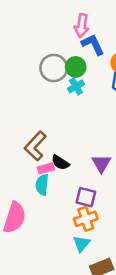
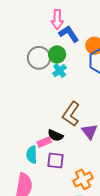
brown L-shape: (35, 146) -> (71, 114), moved
cyan semicircle: (42, 185) -> (32, 155), moved
purple square: (86, 197) -> (56, 160), moved

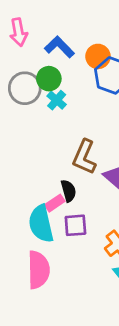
pink arrow: (57, 19) -> (19, 32), moved
black semicircle: (55, 135) -> (68, 191), turned -119
cyan semicircle: (32, 155) -> (41, 224), size x1.5

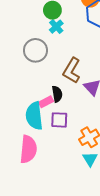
gray circle: (25, 88) -> (35, 50), moved

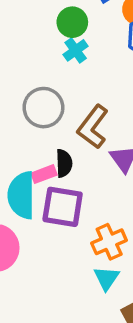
gray circle: (35, 50) -> (43, 108), moved
purple square: (59, 120) -> (63, 207), size x1.4

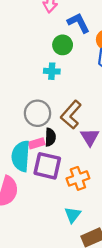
cyan cross: (76, 50) -> (52, 71), moved, turned 35
gray circle: (43, 108) -> (38, 113), moved
orange cross: (109, 242) -> (78, 178), moved

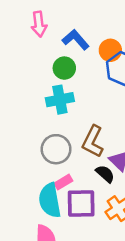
cyan cross: (52, 71) -> (60, 100), size x1.5
black semicircle: (50, 137) -> (105, 174), moved, turned -36

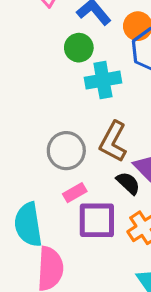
cyan cross: (60, 100) -> (103, 80), moved
cyan semicircle: (50, 200) -> (28, 225), moved

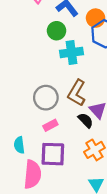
purple square: (97, 220) -> (53, 154), moved
cyan semicircle: (28, 225) -> (19, 145), size x0.6

